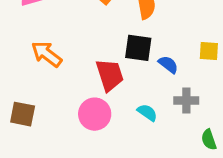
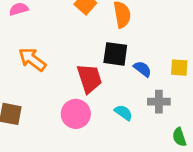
yellow square: (209, 51) -> (179, 68), moved

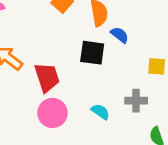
blue semicircle: (143, 69) -> (120, 35), moved
red trapezoid: (89, 78) -> (47, 77), moved

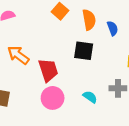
blue semicircle: (120, 35) -> (113, 28), moved, turned 32

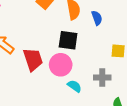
pink circle: (53, 98) -> (61, 65), moved

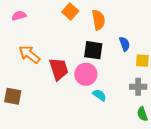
blue semicircle: (97, 18) -> (125, 44), moved
gray cross: (102, 78) -> (138, 87), moved

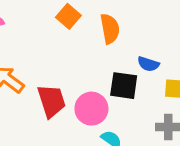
blue semicircle: (125, 44) -> (148, 64), turned 128
black square: (93, 50) -> (124, 86), moved

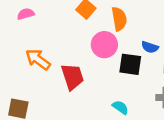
pink circle: (91, 109) -> (104, 45), moved

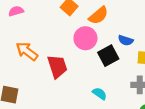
orange semicircle: (119, 19) -> (98, 15), turned 60
black square: (130, 64) -> (108, 56), turned -36

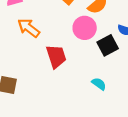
orange arrow: (27, 51) -> (29, 28), moved

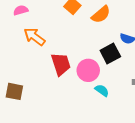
pink circle: (85, 28) -> (88, 70), moved

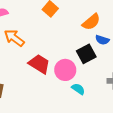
orange semicircle: (101, 14) -> (91, 22), moved
red trapezoid: (61, 64) -> (39, 64), turned -40

